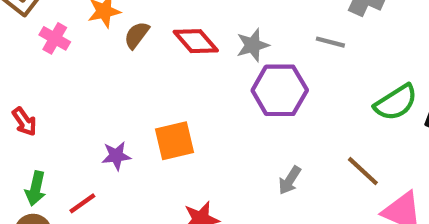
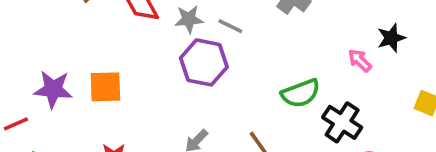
gray line: (330, 42) -> (230, 26), moved
purple star: (116, 156) -> (53, 89), size x1.5

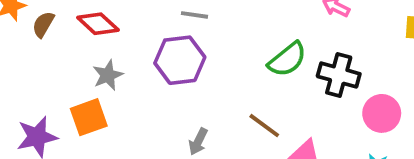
gray star: (189, 19) -> (108, 75), moved

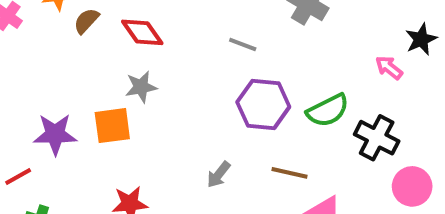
purple hexagon: (180, 60) -> (263, 104), moved
brown line: (264, 126) -> (289, 173), turned -36

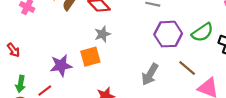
brown line: (289, 173) -> (187, 68), turned 36
gray arrow: (219, 175) -> (150, 74), size x1.5

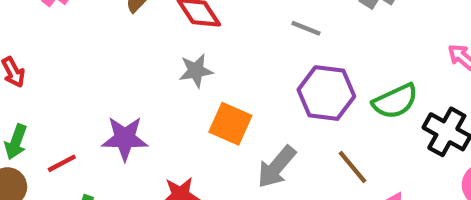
orange square: (90, 57) -> (230, 124), moved, turned 30
purple star: (61, 66) -> (125, 138), moved

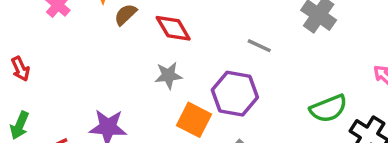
purple hexagon: (326, 93) -> (235, 94), moved

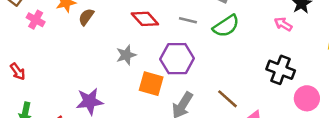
red diamond: (173, 28) -> (145, 19), moved
green semicircle: (328, 109) -> (226, 26), moved

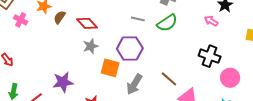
red diamond: (145, 19) -> (87, 23), moved

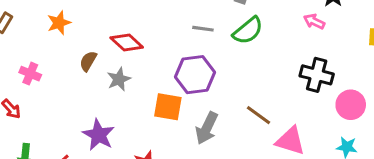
brown semicircle: (60, 17) -> (88, 61), moved
pink cross: (21, 20) -> (30, 74), moved
gray star: (91, 46) -> (119, 79), moved
purple star: (63, 82) -> (99, 135), turned -30

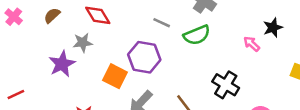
brown semicircle: (88, 61) -> (52, 16), moved
black cross: (317, 75) -> (226, 85), moved
purple star: (99, 135) -> (62, 64), moved

